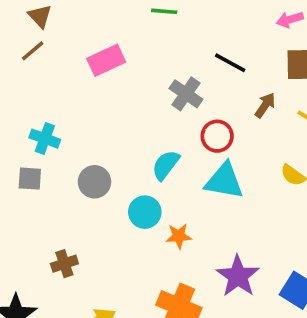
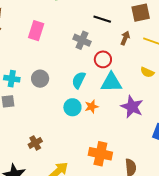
pink rectangle: (106, 60) -> (36, 31), turned -36
gray circle: (94, 182) -> (40, 79), moved
orange star: (179, 236) -> (92, 107), moved
purple star: (238, 276) -> (132, 107), moved

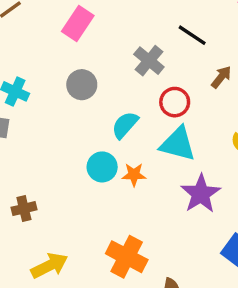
gray circle: (40, 79) -> (82, 85), moved

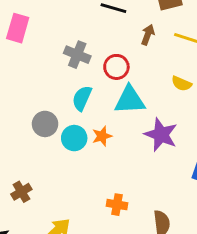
gray cross: (149, 61) -> (77, 55), moved
gray circle: (82, 85) -> (45, 124), moved
orange cross: (127, 257) -> (117, 205), size x0.6

